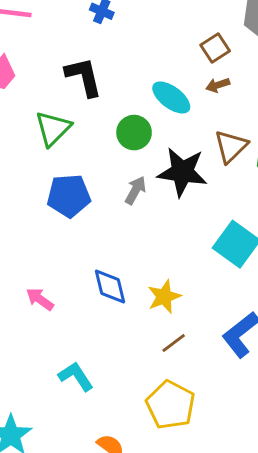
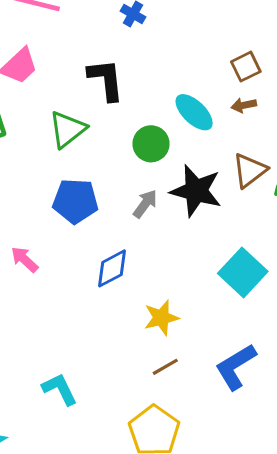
blue diamond: (110, 287) -> (112, 268), moved, turned 69
pink arrow: (40, 299) -> (24, 259), moved

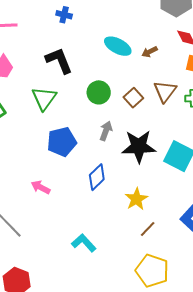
brown square: (246, 67) -> (133, 98), moved
cyan ellipse: (194, 112) -> (118, 46), moved
black star: (196, 191) -> (139, 146), moved
cyan L-shape: (60, 389) -> (84, 243), moved

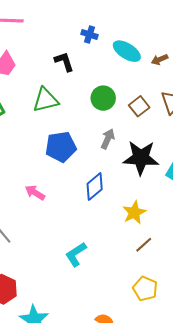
blue cross: (64, 15) -> (90, 35), moved
black L-shape: (59, 61) -> (64, 62), size x0.7
green triangle: (44, 98) -> (46, 100), turned 36
cyan L-shape: (84, 243) -> (76, 254), turned -85
yellow pentagon: (152, 271) -> (145, 289), size x0.7

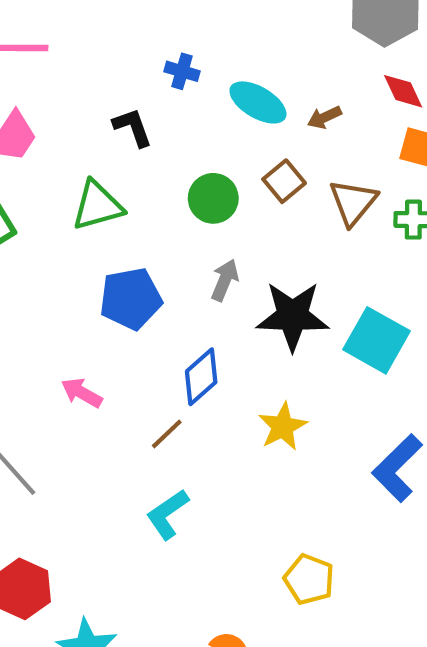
brown square: (139, 106) -> (284, 181), moved
brown line: (144, 245) -> (167, 434), moved

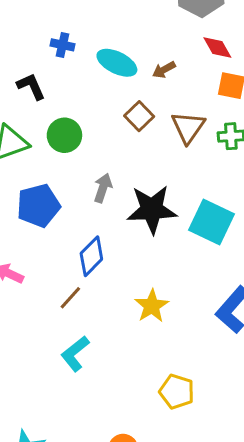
green circle: (213, 198) -> (64, 135), moved
yellow star: (283, 427) -> (152, 306), moved

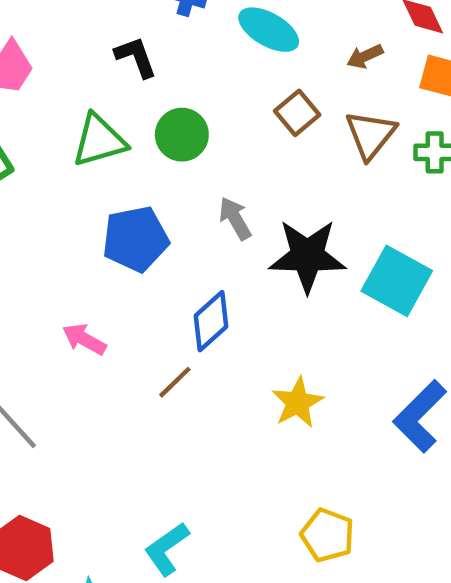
brown arrow: (164, 70) -> (365, 56), moved
gray arrow: (103, 188) -> (235, 218), turned -52
cyan L-shape: (75, 354) -> (167, 549), moved

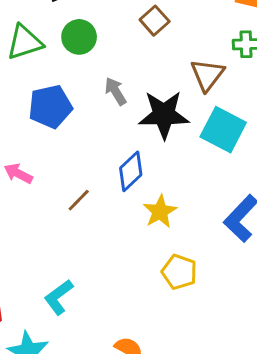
brown triangle: (371, 135) -> (207, 75), moved
blue diamond: (211, 321) -> (131, 171), moved
yellow pentagon: (327, 535) -> (179, 272), moved
cyan L-shape: (167, 549) -> (59, 297), moved

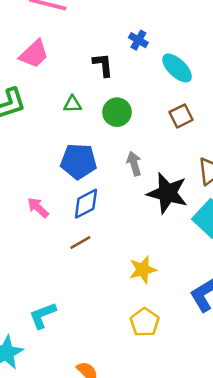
green triangle: (25, 42) -> (72, 104), size x0.6
blue diamond: (131, 171) -> (86, 204), moved

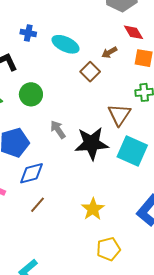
brown square: (181, 116) -> (90, 72), moved
blue diamond: (86, 204) -> (31, 173), turned 32
yellow pentagon: (145, 322) -> (108, 249), turned -30

